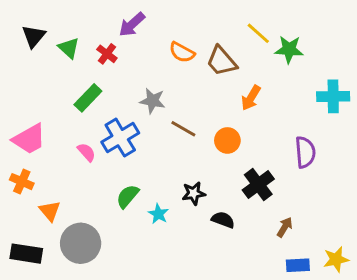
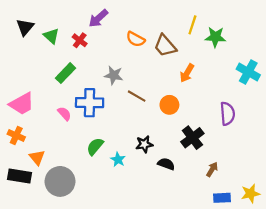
yellow line: (258, 33) -> (192, 25), turned 66
cyan cross: (333, 96) -> (248, 72), turned 30
blue cross: (120, 138) -> (90, 103), turned 32
black rectangle: (26, 254) -> (20, 176), moved

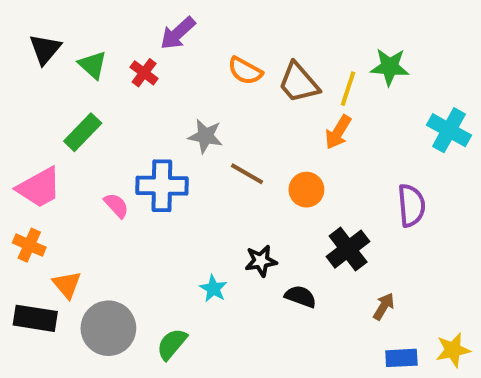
yellow line: (192, 25) -> (348, 89), moved
green rectangle: (65, 73) -> (83, 132), moved
green semicircle: (95, 146) -> (172, 344), moved

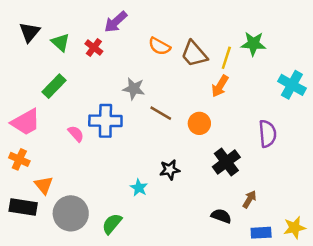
black semicircle: (300, 297) -> (221, 216), moved

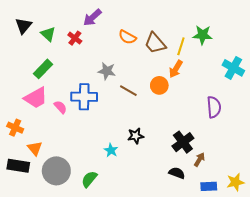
pink trapezoid: (26, 122) -> (36, 98), moved
orange circle: (199, 123) -> (159, 85), moved
black cross: (226, 162) -> (183, 142), moved

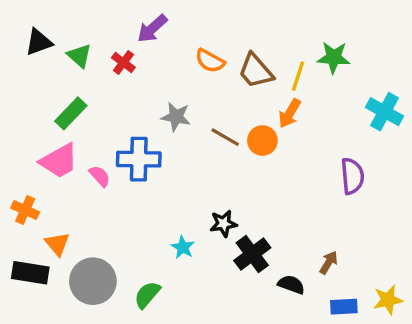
black triangle: (23, 26) -> (39, 42), turned 30
brown line: (128, 91) -> (225, 137), moved
black cross: (183, 142) -> (252, 254), moved

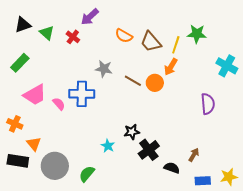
green rectangle: (71, 113) -> (20, 63), moved

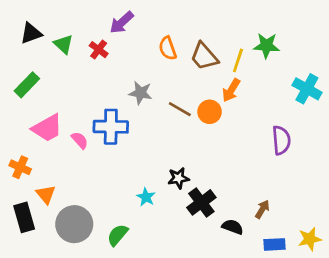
orange semicircle: (124, 36) -> (168, 48), turned 42
black rectangle: (18, 161) -> (24, 217), turned 65

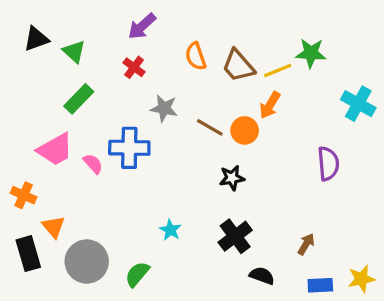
red cross: (99, 50) -> (134, 67), moved
yellow line: (238, 60) -> (278, 70), turned 50
green rectangle: (27, 85) -> (79, 99), moved
black star: (178, 178) -> (232, 178), moved
black semicircle: (233, 227) -> (262, 276), moved

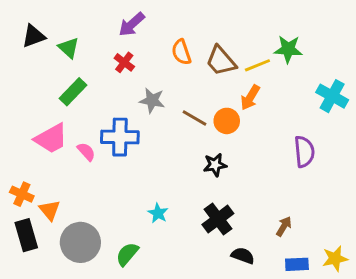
orange cross: (24, 195) -> (22, 194), moved

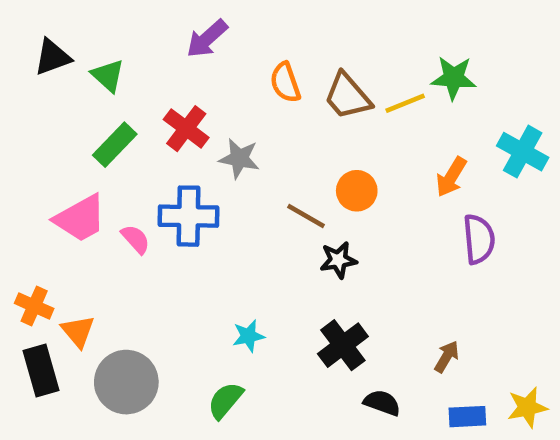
red cross: (124, 62) -> (186, 129), moved, size x1.4
orange arrow: (250, 98) -> (451, 177), moved
brown line: (195, 118) -> (306, 216), moved
cyan star: (158, 213) -> (248, 336), turned 30
green semicircle: (127, 254) -> (225, 400), moved

